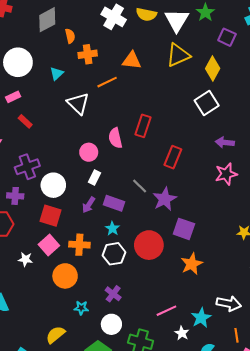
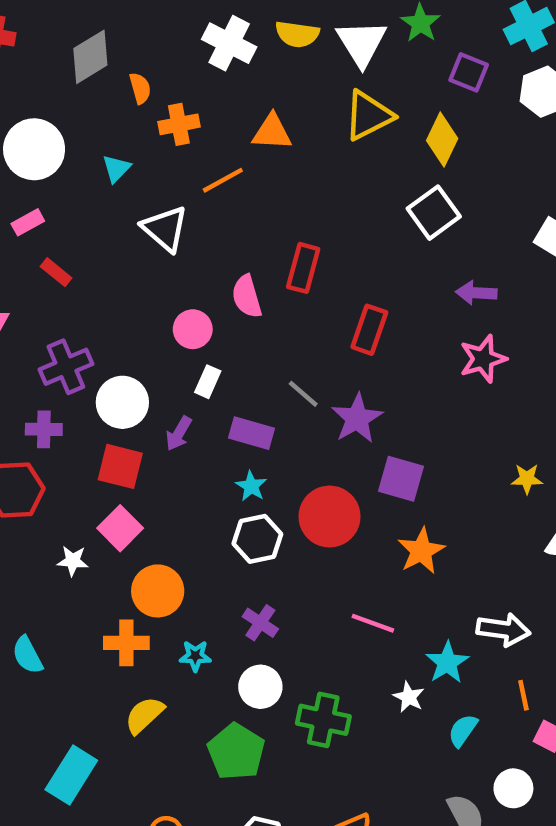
purple arrow: (89, 205) -> (179, 433), moved
orange cross: (79, 245) -> (126, 643), moved
pink line: (166, 311) -> (373, 623), moved, turned 48

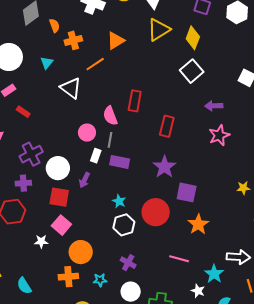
orange triangle: (272, 132) -> (116, 41), turned -30
gray line: (303, 394) -> (110, 140), moved, turned 63
purple rectangle: (252, 433) -> (120, 162), moved

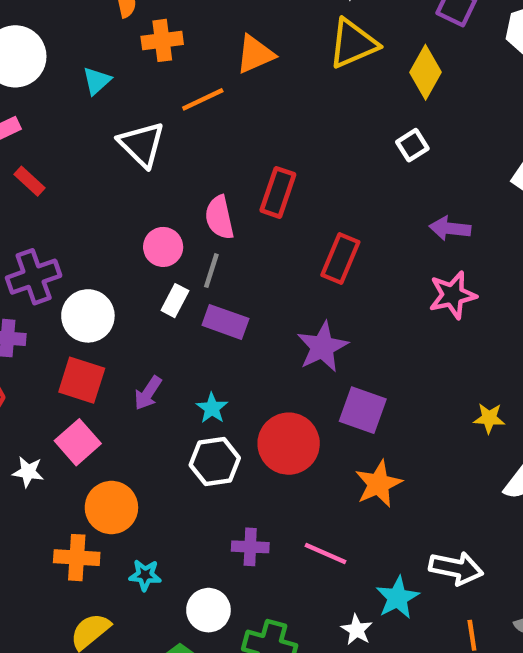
white square: (192, 71) -> (412, 145), size x0.6
purple arrow: (84, 180) -> (148, 393), moved
purple cross: (128, 263) -> (250, 547), moved, turned -35

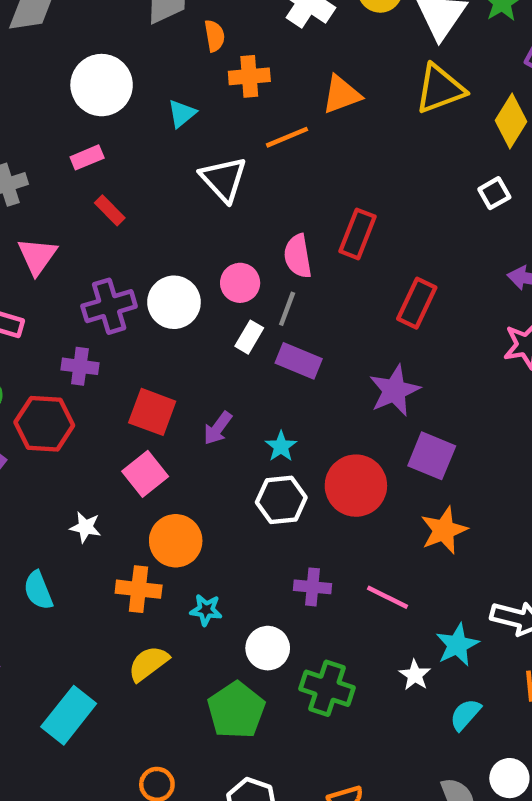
white circle: (88, 316) -> (174, 302), moved
white star: (28, 472) -> (85, 527), moved

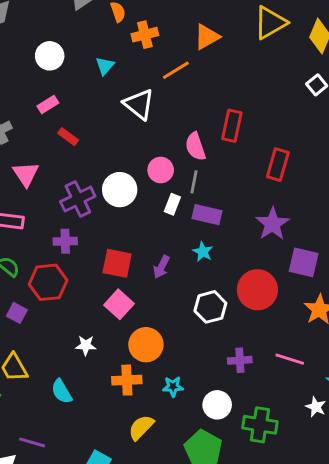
white circle: (102, 85) -> (50, 56), size x0.7
cyan star: (281, 446) -> (203, 252), moved

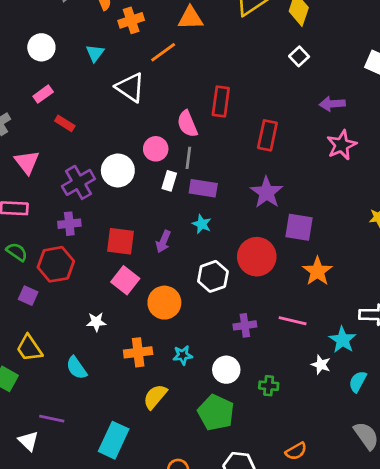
orange triangle: (207, 37) -> (190, 18), turned 32
orange circle: (146, 345) -> (164, 303), moved
green cross: (260, 425) -> (269, 386), size x0.6

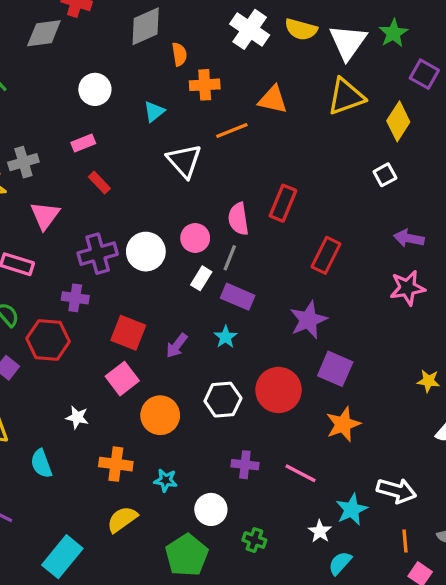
cyan semicircle: (358, 382) -> (340, 563), moved

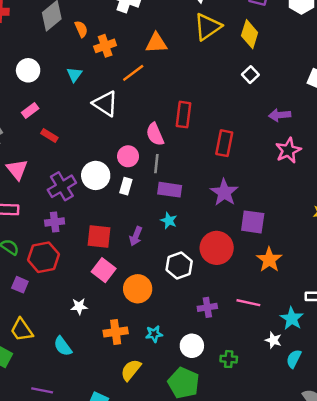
white rectangle: (201, 278) -> (126, 186), moved

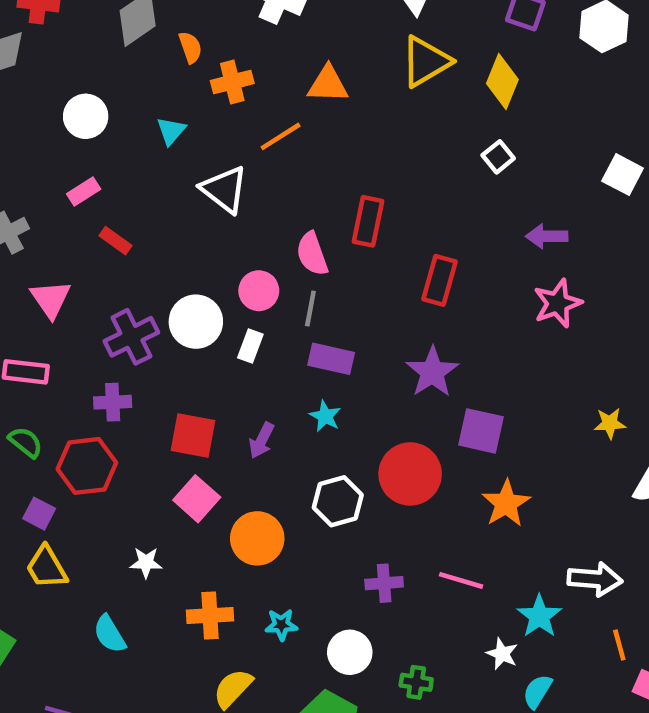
yellow trapezoid: (22, 330) -> (46, 567), moved

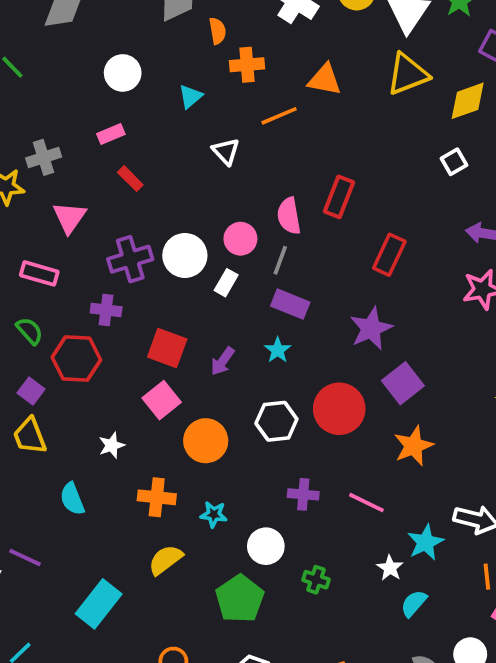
yellow diamond: (502, 81) -> (468, 101), turned 39
white triangle: (224, 189) -> (226, 151), size x0.7
purple square: (481, 431) -> (403, 383), turned 30
white star: (146, 563) -> (112, 445), turned -30

